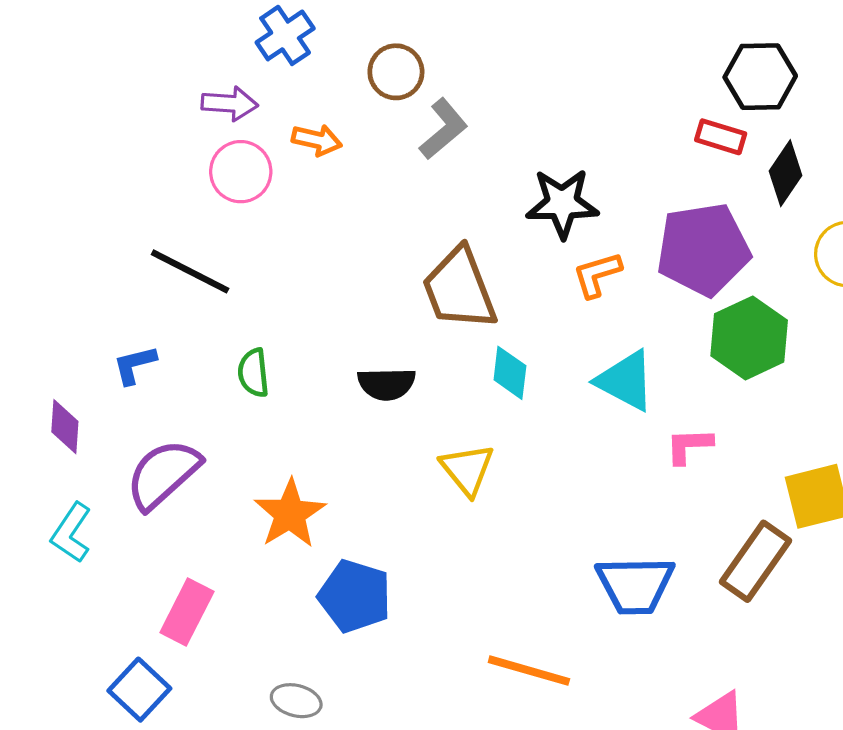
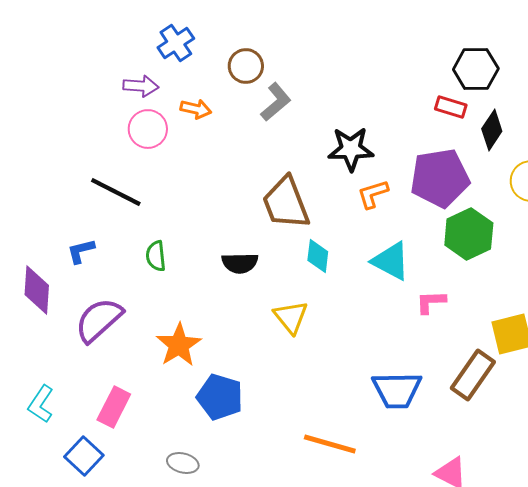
purple diamond: (65, 427) -> (37, 290), size x1.4
cyan L-shape: (71, 533) -> (41, 404), moved

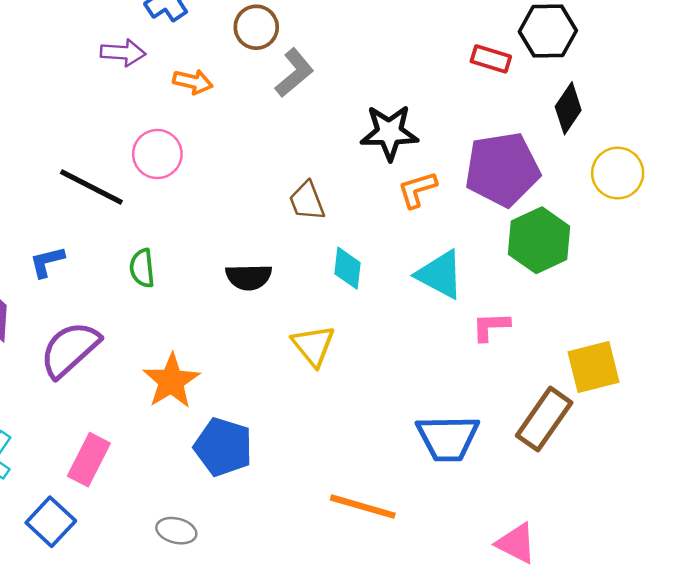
red rectangle: (451, 107) -> (491, 59), moved
pink circle: (148, 129) -> (157, 154), moved
brown trapezoid: (286, 203) -> (307, 201), size x0.6

